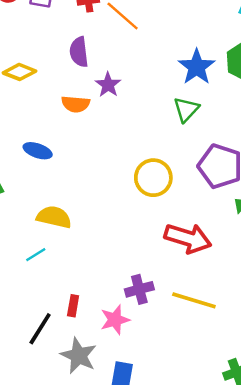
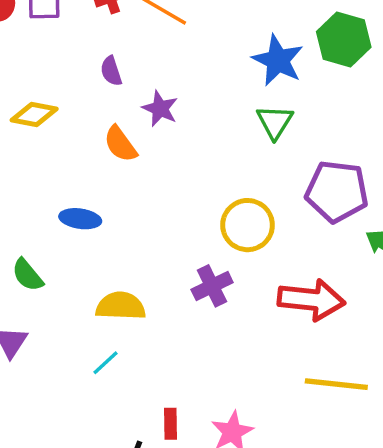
purple semicircle: (79, 52) -> (111, 71), size x0.7
orange semicircle: (76, 104) -> (120, 144), turned 60
purple cross: (139, 289) -> (212, 286), moved

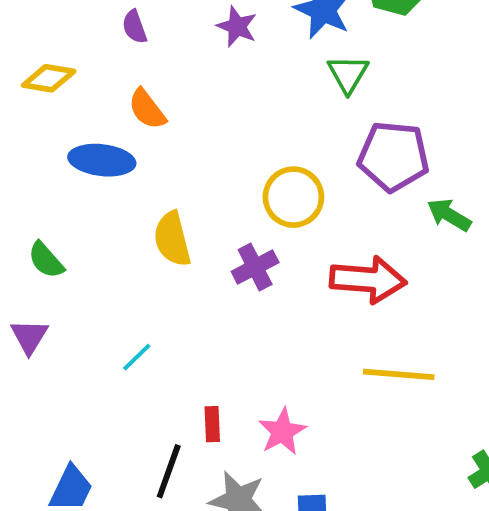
purple star: (160, 109) -> (237, 26), moved
green triangle: (275, 122) -> (348, 74), moved
blue ellipse: (80, 219) -> (102, 160), moved, size x1.4
yellow semicircle: (121, 306) -> (172, 239), moved, turned -105

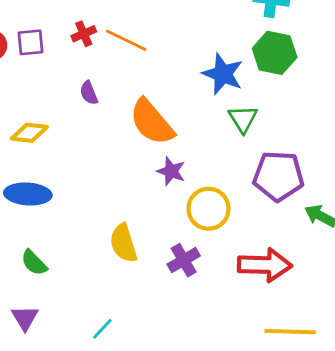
purple star: (237, 26) -> (171, 171), moved
orange semicircle: (147, 109) -> (152, 122), moved, size x1.6
blue ellipse: (102, 160) -> (28, 194), moved

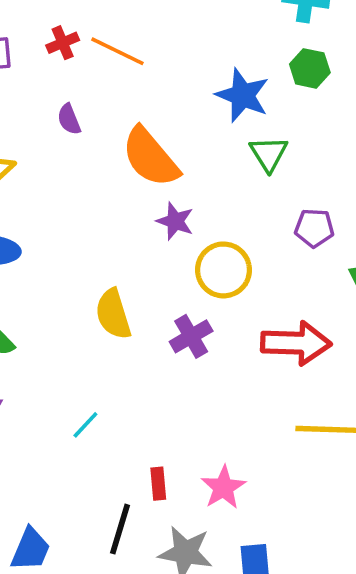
green hexagon: (275, 53) -> (310, 68), size x0.7
purple pentagon: (278, 176) -> (314, 228), size x0.6

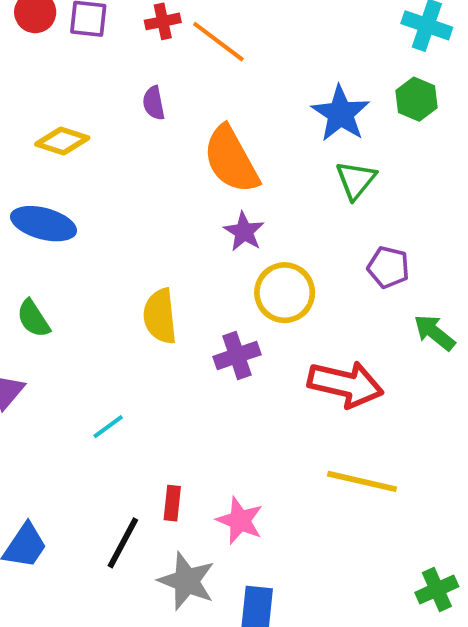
pink star: (223, 487) -> (240, 521), turned -30

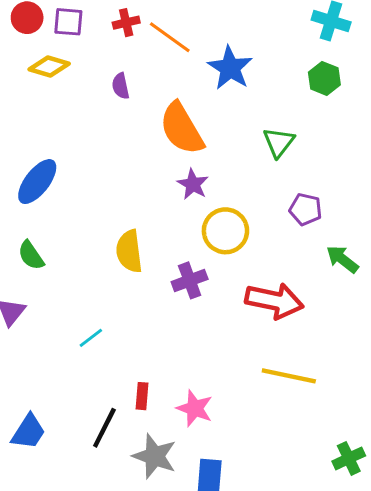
blue star: (341, 114) -> (230, 68), moved
yellow diamond: (62, 141) -> (49, 67), moved
blue ellipse: (44, 224) -> (37, 182), turned -66

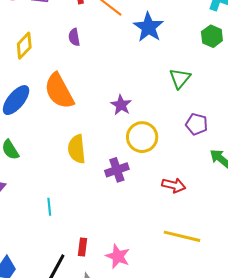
yellow diamond: (49, 67) -> (24, 46), moved, turned -64
orange semicircle: (182, 129) -> (59, 91), moved
red arrow: (274, 301) -> (174, 185), size x0.6
cyan line: (91, 338) -> (49, 207), turned -60

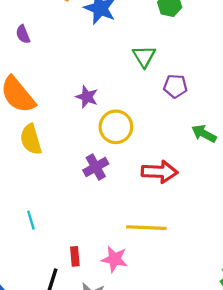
purple pentagon: (197, 124) -> (175, 86), moved
yellow semicircle: (77, 149) -> (31, 139), moved
red arrow: (174, 185) -> (160, 172), size x1.4
yellow line: (182, 236) -> (146, 228), moved

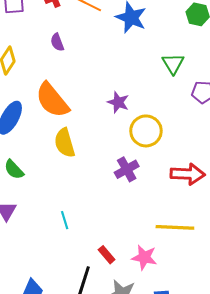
red rectangle: (75, 256) -> (107, 255), turned -36

